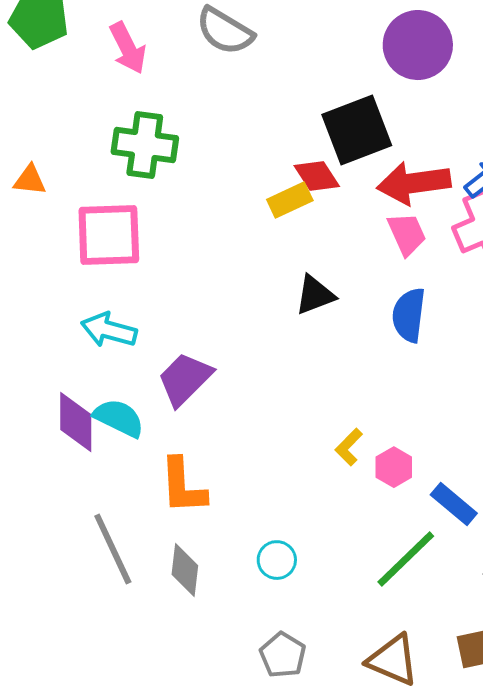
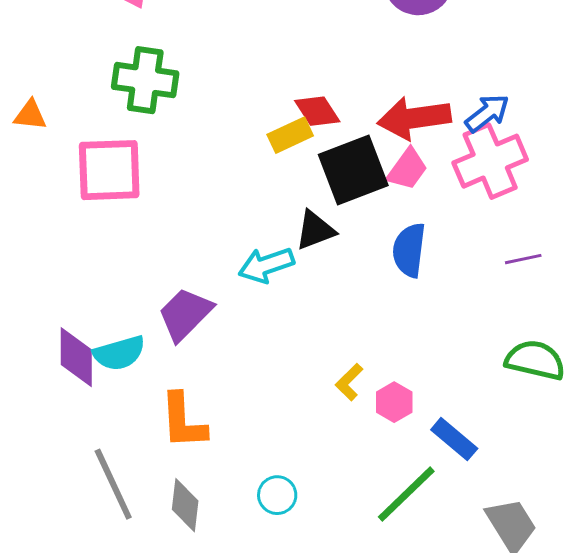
black square: (357, 130) -> (353, 170), moved
pink trapezoid: (407, 234) -> (407, 169), turned 60
cyan arrow: (109, 330) -> (266, 265), moved, turned -34
cyan semicircle: (119, 418) -> (119, 353), turned 138

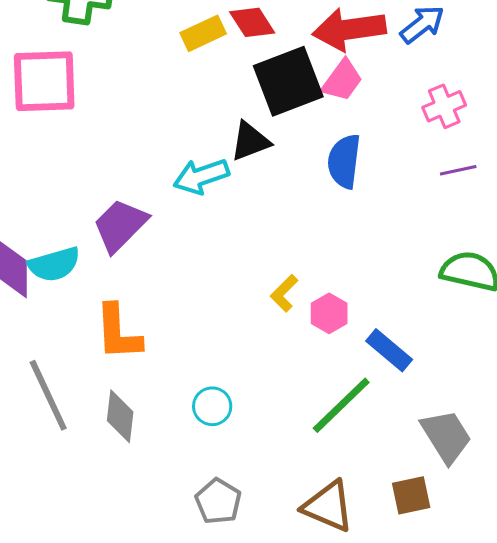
yellow rectangle: (290, 135) -> (203, 33), moved
pink cross: (490, 161) -> (444, 106), moved, size x0.6

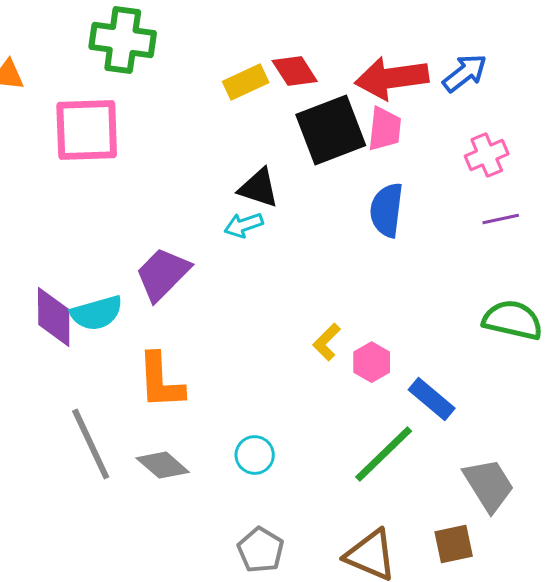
pink trapezoid: (342, 80) -> (385, 129), turned -30
black triangle: (250, 141) -> (259, 188), moved, turned 39
cyan arrow: (201, 176) -> (244, 225), size x0.7
gray diamond: (120, 416) -> (163, 465), turned -56

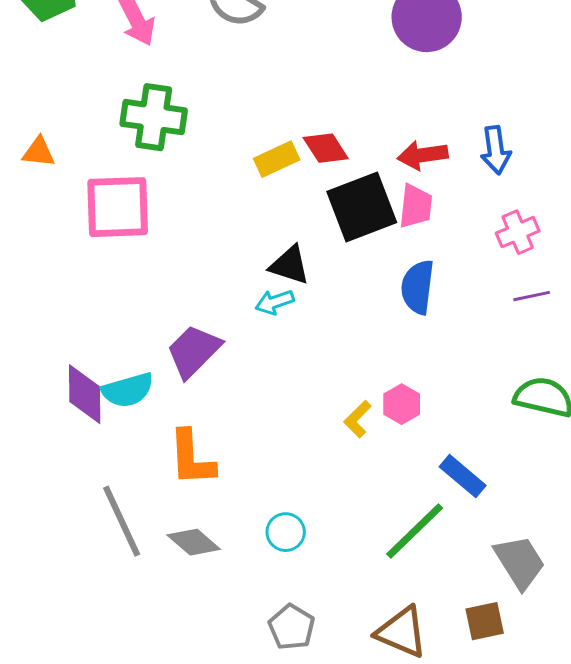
blue arrow: (465, 73) -> (496, 150), turned 120
red arrow: (392, 78) -> (423, 155), size x0.7
pink hexagon: (372, 362) -> (402, 404), moved

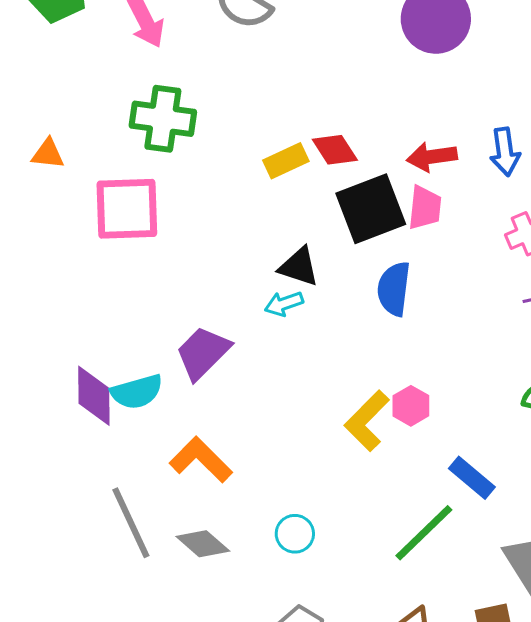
blue semicircle: (418, 287) -> (394, 289), moved
yellow L-shape: (358, 419) -> (367, 421), size x1.6
orange L-shape: (192, 458) -> (201, 460), turned 138

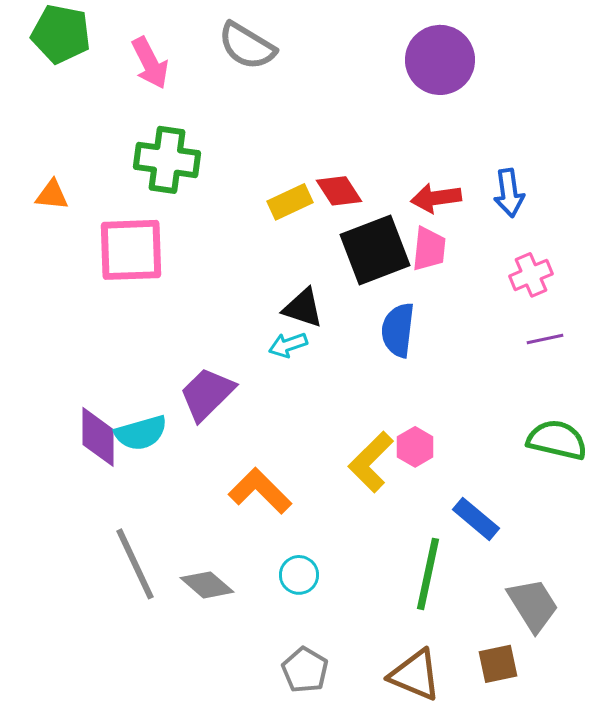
orange L-shape: (201, 460) -> (260, 491), moved
green line: (424, 533) -> (428, 574), turned -34

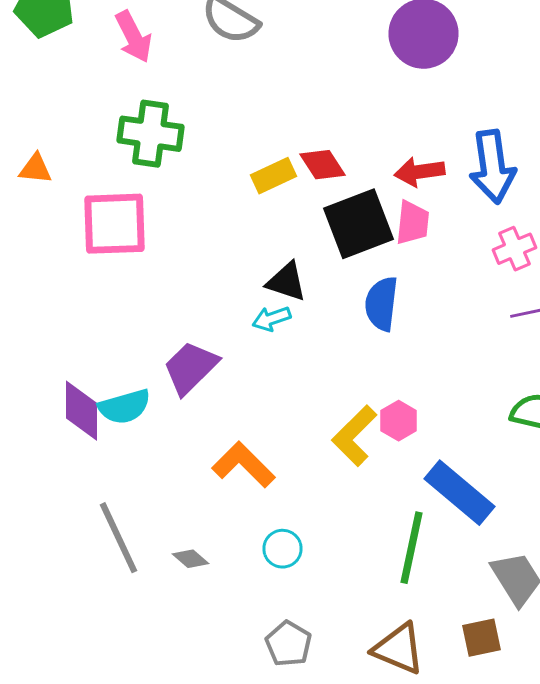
blue arrow: (509, 193) -> (492, 167), size x1.5
blue rectangle: (476, 519) -> (460, 493), size x1.5
gray diamond: (207, 585) -> (190, 559), size x0.7

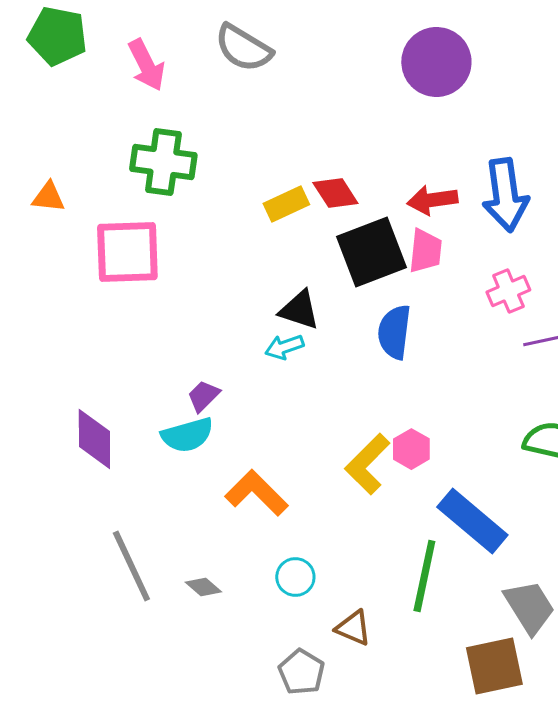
pink cross: (514, 249) -> (508, 291), moved
purple trapezoid: (190, 368) -> (203, 396), size x0.6
cyan semicircle: (124, 407) -> (187, 435), moved
brown square: (482, 638) -> (494, 666), size x1.5
brown triangle: (398, 649) -> (353, 628), moved, size x0.7

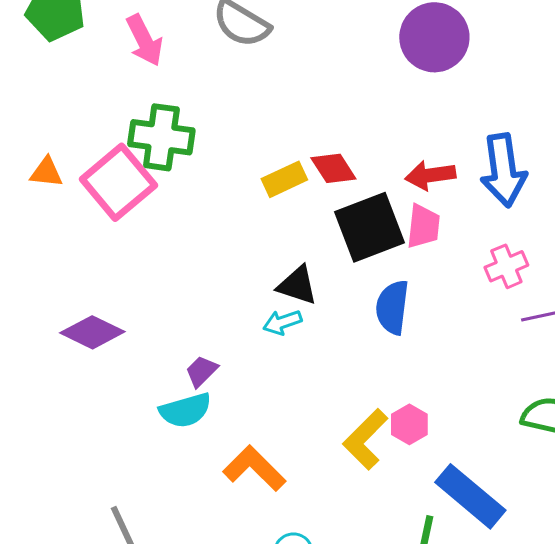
pink square: (127, 252) -> (118, 182), moved, turned -38
purple diamond: (94, 439) -> (92, 332), moved, turned -64

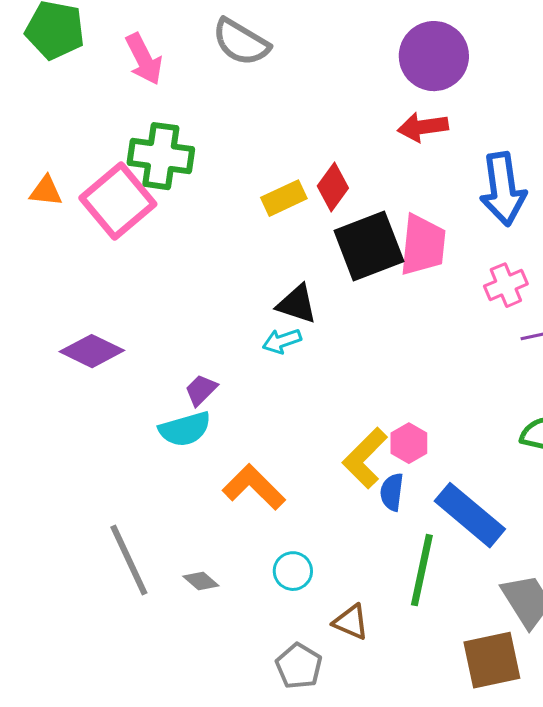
red diamond: (333, 168) -> (333, 187), turned 69
red arrow: (430, 175) -> (423, 127), moved
pink trapezoid: (423, 226) -> (423, 245), size x1.4
blue semicircle: (392, 307) -> (392, 492), moved, size x0.7

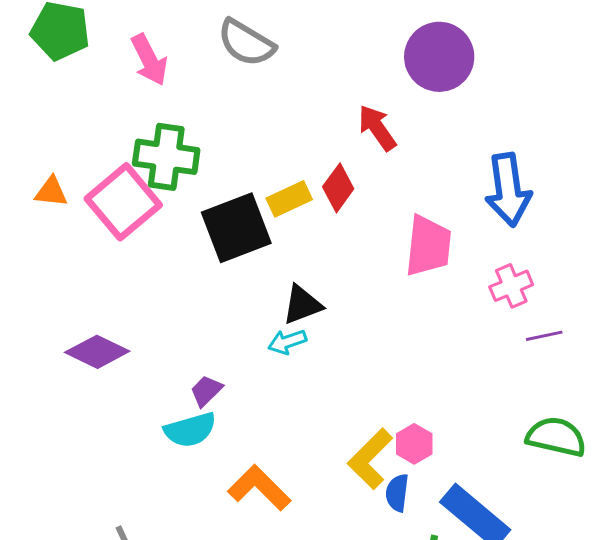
red arrow: (423, 127) -> (377, 128), moved, turned 63
black square: (369, 246) -> (236, 228), moved
black triangle: (297, 304) -> (302, 305), turned -39

